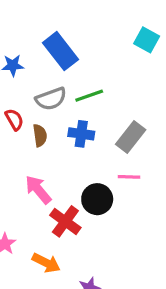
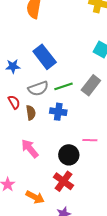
gray rectangle: (131, 137) -> (91, 85), moved
red cross: (65, 221) -> (64, 181), moved

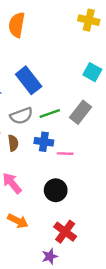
pink line: (90, 140) -> (65, 154), moved
red cross: (64, 181) -> (65, 232), moved
orange arrow: (35, 197) -> (18, 221), moved

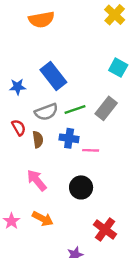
yellow cross: (89, 20) -> (115, 15), turned 30
orange semicircle: (17, 25) -> (41, 20), turned -110
red cross: (65, 232) -> (105, 229), moved

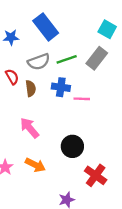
cyan square: (118, 68) -> (107, 29), moved
black circle: (81, 187) -> (72, 146), moved

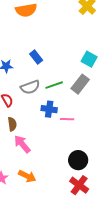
blue rectangle: (46, 27) -> (36, 57), size x0.6
brown semicircle: (31, 88) -> (12, 124), moved
black circle: (72, 146) -> (78, 160), moved

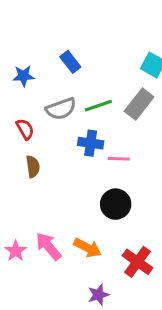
pink arrow: (22, 144) -> (48, 246), moved
black circle: (78, 160) -> (116, 204), moved
orange arrow: (27, 176) -> (87, 248), moved

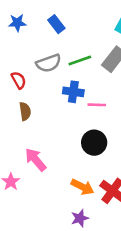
blue star: (23, 76) -> (17, 23), moved
pink arrow: (48, 246) -> (36, 160), moved
orange arrow: (87, 248) -> (82, 187), moved

